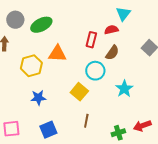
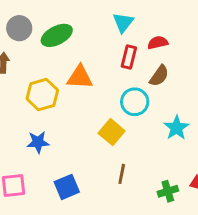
cyan triangle: (123, 14) -> (123, 22), moved
blue star: (38, 98) -> (38, 142), moved

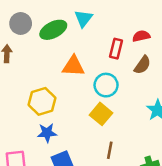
cyan triangle: (123, 22) -> (83, 18), moved
yellow hexagon: (42, 95) -> (42, 101), moved
cyan circle: (135, 102) -> (106, 85), moved
blue star: (38, 142) -> (47, 133), moved

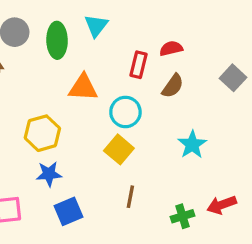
green ellipse: (53, 30) -> (57, 40), turned -64

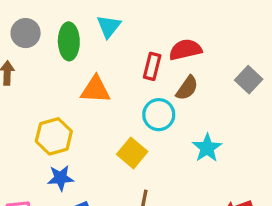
red semicircle: (171, 48) -> (185, 50), size x1.4
cyan circle: (125, 112) -> (159, 115), moved

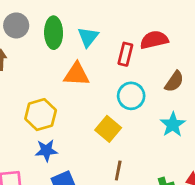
cyan triangle: (109, 26) -> (88, 37), moved
brown semicircle: (187, 88) -> (174, 81), moved

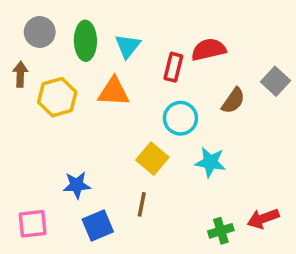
yellow hexagon: (41, 115) -> (57, 97), moved
cyan star: (173, 125) -> (210, 162), moved, turned -30
brown line: (118, 171) -> (142, 204), moved

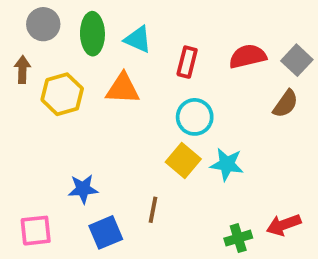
cyan triangle: (128, 46) -> (138, 39), turned -44
red semicircle: (209, 50) -> (248, 56), moved
gray square: (275, 81) -> (297, 60), moved
brown semicircle: (233, 101) -> (286, 104), moved
yellow square: (152, 159) -> (183, 160), moved

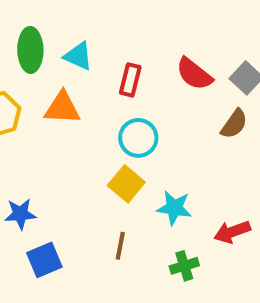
red semicircle: (248, 56) -> (194, 74), turned -129
cyan star: (227, 164) -> (174, 208), moved
brown line: (153, 210) -> (120, 246), moved
red arrow: (284, 225) -> (232, 232), moved

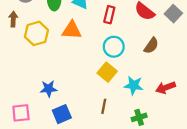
brown semicircle: (234, 124) -> (151, 46), moved
red arrow: (232, 232) -> (166, 88), moved

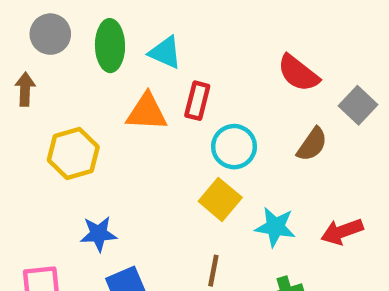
gray square: (173, 14) -> (358, 105), moved
red rectangle: (109, 15) -> (197, 101), moved
yellow hexagon: (36, 33) -> (73, 153), moved

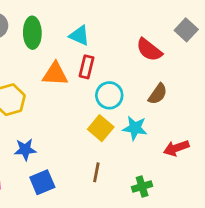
cyan triangle: (165, 52) -> (79, 36), moved
gray square: (358, 105) -> (186, 30), moved
cyan star: (275, 227) -> (135, 128), moved

